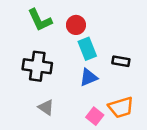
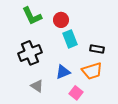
black cross: (37, 66) -> (30, 53), turned -30
blue triangle: (88, 77) -> (63, 72), moved
orange trapezoid: (121, 107) -> (92, 71), moved

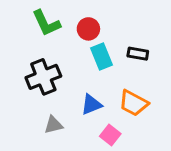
black rectangle: (97, 49) -> (138, 54), moved
orange trapezoid: (92, 71) -> (133, 103), turned 45
gray triangle: (37, 86) -> (54, 125), turned -48

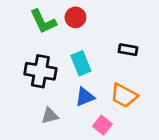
red circle: (88, 29) -> (75, 17), moved
cyan rectangle: (101, 57) -> (81, 63), moved
black cross: (43, 77) -> (40, 71), turned 32

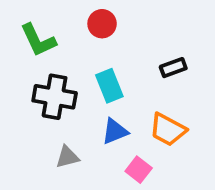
green L-shape: (43, 21) -> (38, 40), moved
black rectangle: (128, 50) -> (173, 68), turned -30

